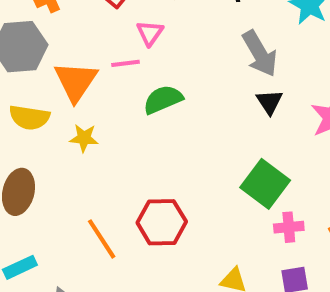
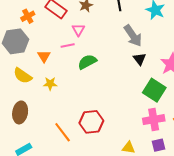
orange triangle: (76, 81) -> (44, 56), size x0.6
yellow semicircle: (29, 117) -> (23, 76), turned 30
green square: (265, 184) -> (154, 90), moved
pink cross: (289, 227) -> (154, 120), size x1.5

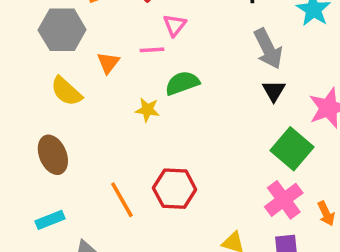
yellow star: (50, 84) -> (147, 110), moved
brown ellipse: (20, 112) -> (53, 155), turned -40
pink cross: (154, 120) -> (284, 200), turned -35

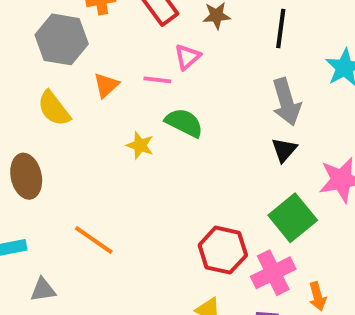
green semicircle: (182, 83) -> (184, 123), turned 36
red hexagon: (175, 189) -> (223, 250), moved
orange line: (122, 200) -> (94, 240), turned -36

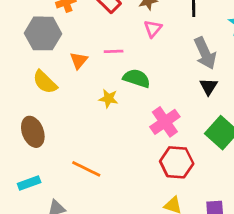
pink triangle: (187, 57) -> (153, 29), moved
pink cross: (273, 273) -> (165, 122), moved

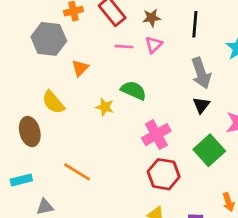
pink line: (114, 51) -> (124, 47), moved
yellow semicircle: (45, 82) -> (53, 102), moved

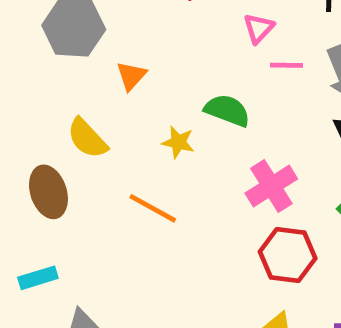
pink line: (124, 47) -> (287, 65), moved
orange line: (77, 172) -> (153, 208), moved

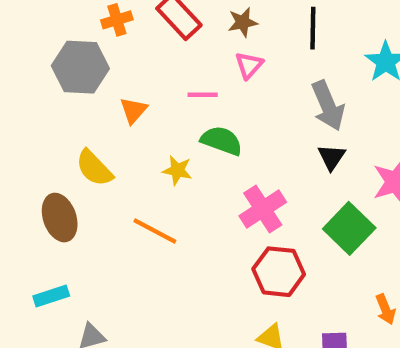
pink line: (287, 65) -> (203, 95), moved

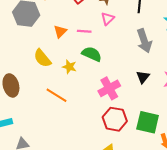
orange triangle: (133, 110) -> (60, 31), moved
black triangle: (332, 157) -> (143, 77), moved
yellow semicircle: (94, 168) -> (42, 58), moved
green square: (349, 228) -> (148, 122), moved, turned -35

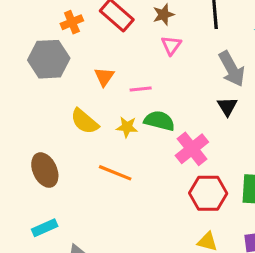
pink line: (84, 31) -> (141, 89), moved
green semicircle: (92, 54) -> (159, 121), moved
black triangle: (143, 77) -> (227, 107), moved

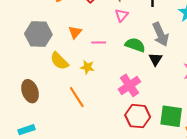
gray hexagon: (49, 59) -> (38, 34), moved
green semicircle: (159, 121) -> (135, 45), moved
orange line: (115, 173) -> (77, 97), turned 30

